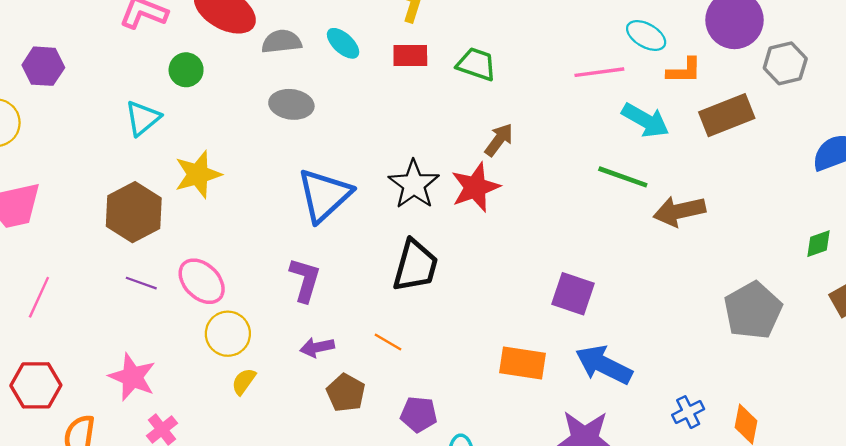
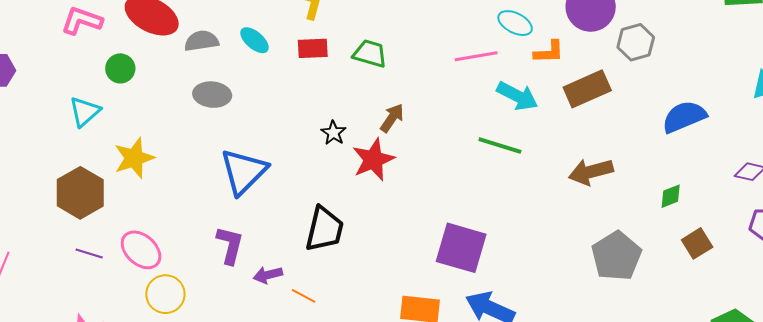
black star: (414, 184) -> (333, 133), moved, size x0.6
brown arrow: (679, 211) -> (591, 172), moved
purple square: (573, 294) -> (461, 248), size x1.4
purple arrow: (317, 347) -> (268, 275), moved

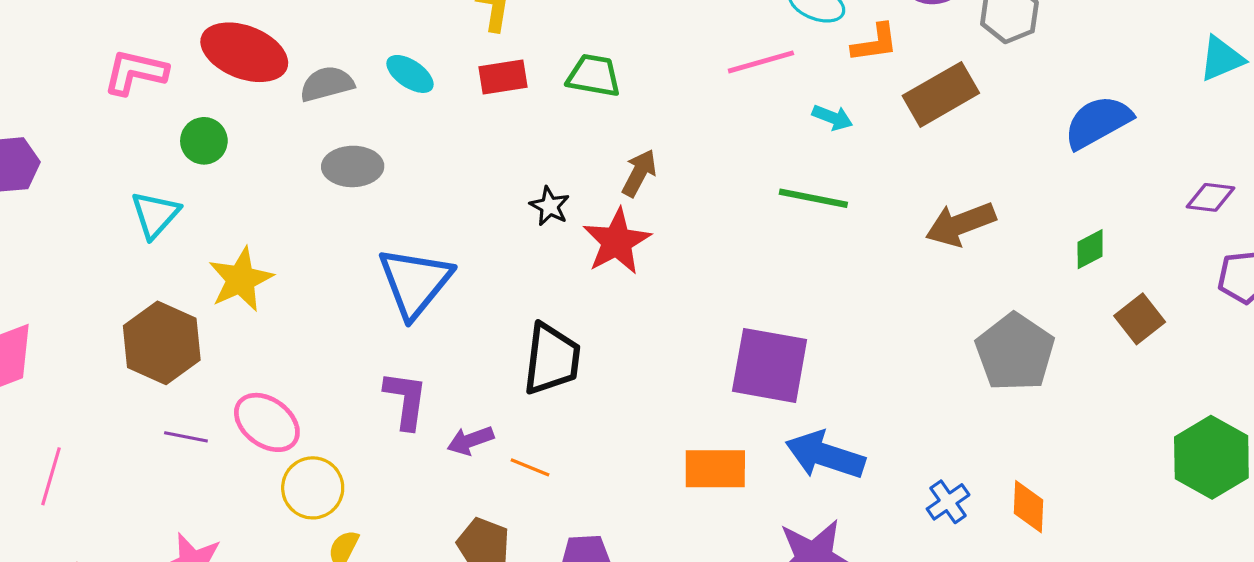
cyan arrow: (517, 96) -> (832, 117), size x0.6

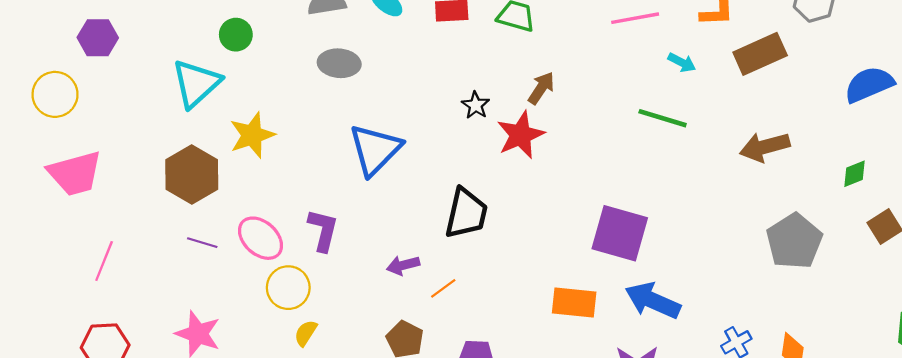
cyan triangle: (155, 215) -> (196, 83), size x1.4
purple L-shape: (406, 400) -> (323, 230), moved
orange line: (530, 467) -> (443, 288), turned -64

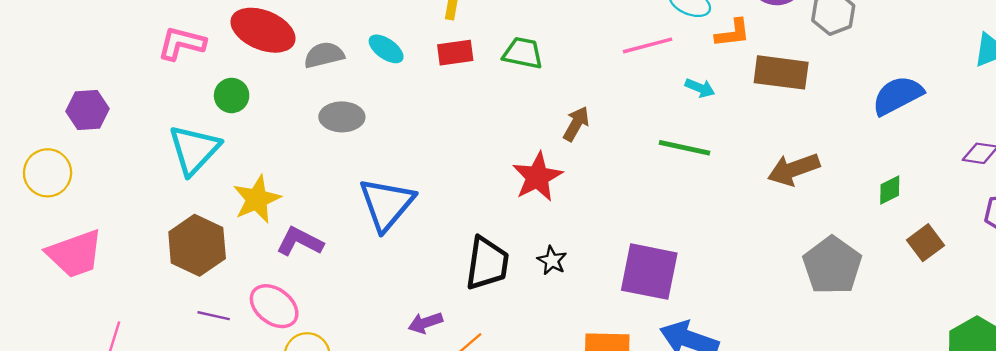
brown rectangle: (760, 54) -> (781, 72), turned 36
brown arrow: (541, 88) -> (576, 124), moved
black star: (476, 105) -> (552, 260), moved
purple L-shape: (323, 230) -> (300, 242), moved, turned -72

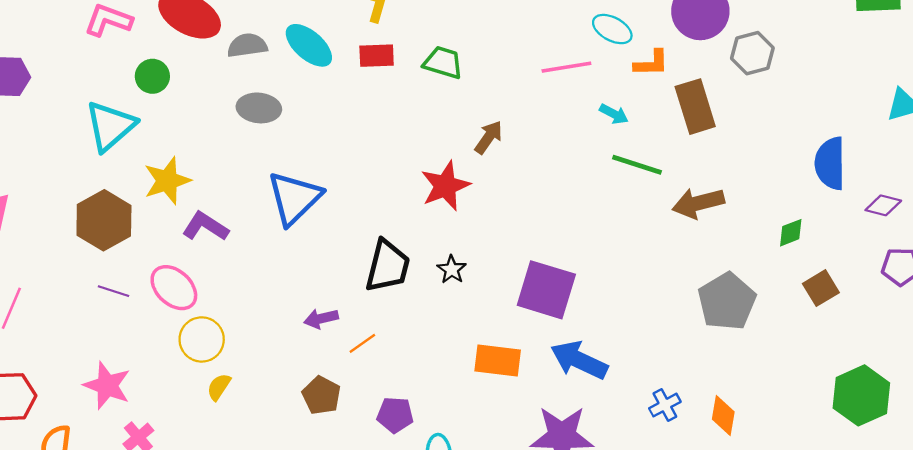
cyan ellipse: (386, 49) -> (309, 45), size x1.4
brown rectangle: (781, 72) -> (695, 107), turned 60
blue semicircle: (898, 95) -> (830, 163), moved, turned -68
green line: (684, 148) -> (637, 165), moved

